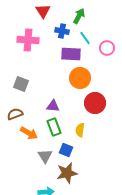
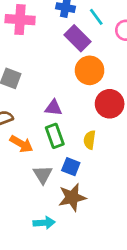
purple rectangle: (71, 54) -> (78, 38), turned 42

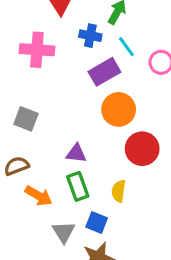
purple rectangle: (78, 38) -> (104, 72), turned -75

